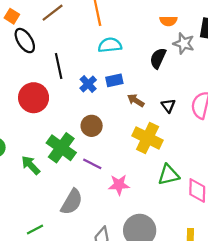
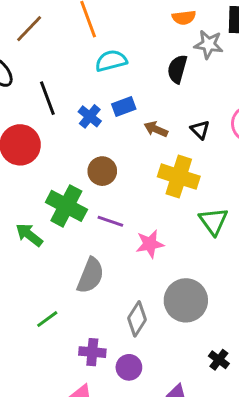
green triangle: (168, 175) -> (213, 221), turned -45

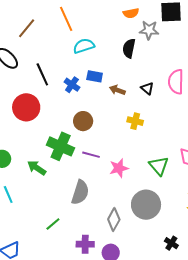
blue rectangle: (124, 107) -> (95, 76), turned 35
yellow cross: (179, 177) -> (135, 121), size x0.6
green triangle: (213, 221) -> (159, 166), moved

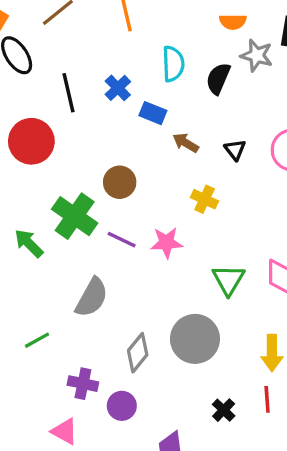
cyan semicircle: (84, 46) -> (173, 64), moved, turned 95
blue cross: (72, 85) -> (118, 88), moved
pink star: (119, 168) -> (167, 243), moved

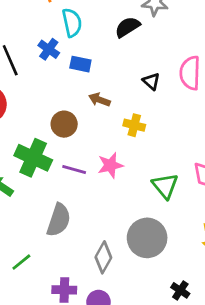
cyan semicircle: (173, 64) -> (72, 23), moved
black semicircle: (218, 79) -> (127, 27), turned 45
brown arrow: (186, 143) -> (99, 100), moved

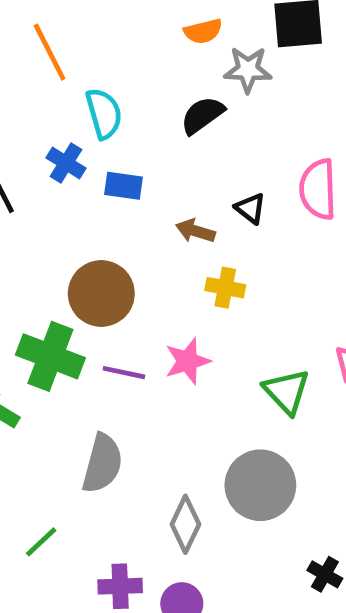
brown arrow: (99, 100) -> (195, 231), moved
brown circle: (64, 124) -> (101, 294), size x1.4

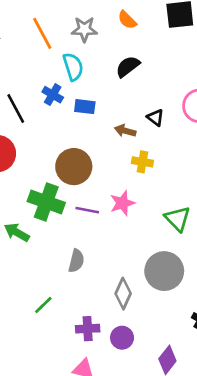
orange semicircle: (203, 31) -> (127, 20), turned 60
gray star: (248, 70) -> (84, 29), moved
gray semicircle: (102, 464) -> (76, 261), size x0.7

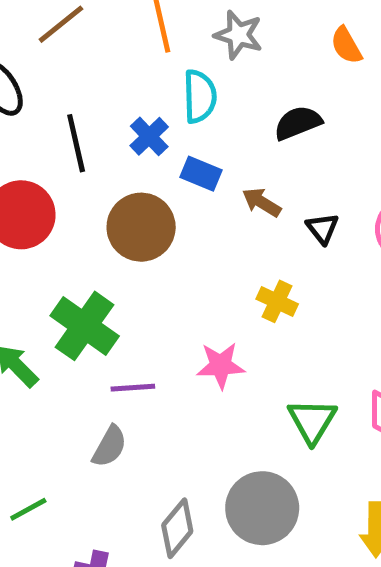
orange semicircle: (127, 20) -> (346, 45), moved
brown arrow: (125, 131) -> (262, 202), moved
brown circle: (74, 167) -> (141, 227), moved
purple line: (87, 210) -> (133, 388), moved, turned -30

